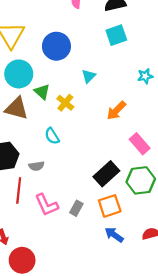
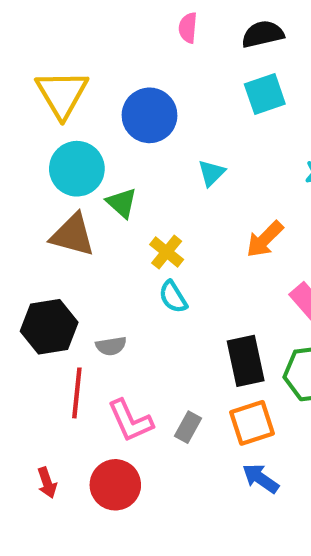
yellow cross: (65, 103) -> (167, 252), moved
cyan semicircle: (52, 136) -> (173, 297), moved
black rectangle: (106, 174) -> (246, 361), turned -60
red circle: (22, 260) -> (115, 485), moved

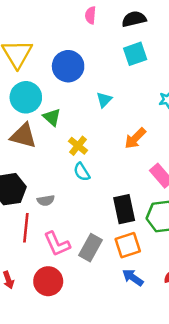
gray rectangle: (188, 427) -> (90, 248), size x1.5

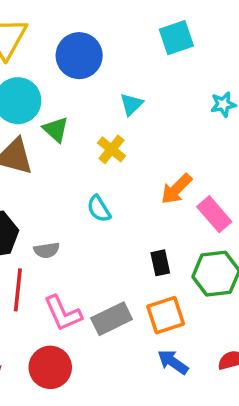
orange arrow: (135, 138) -> (176, 189), moved
yellow cross: (78, 146) -> (112, 149), moved
black rectangle: (124, 209) -> (160, 263), size x0.6
gray rectangle: (90, 248) -> (112, 319), turned 35

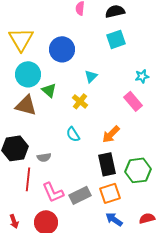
orange arrow: (176, 189) -> (111, 134), moved
pink rectangle: (214, 214) -> (133, 101), moved
black rectangle: (160, 263) -> (107, 164), size x1.6

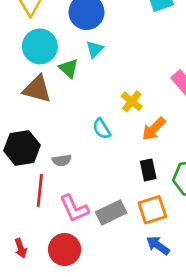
cyan triangle: (91, 76) -> (95, 49), moved
yellow cross: (80, 101) -> (132, 101), moved
black rectangle: (107, 164) -> (148, 170), size x0.7

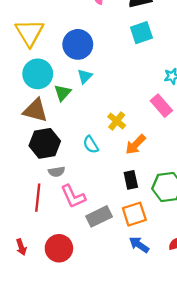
green triangle: (69, 68) -> (62, 93), turned 30
black hexagon: (22, 148) -> (45, 143), moved
pink L-shape: (74, 208) -> (73, 196), moved

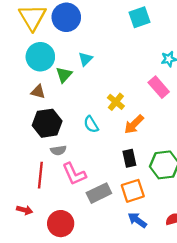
blue circle: (78, 44) -> (66, 17), moved
brown triangle: (35, 110) -> (38, 92), size x0.6
red arrow: (21, 247) -> (25, 210), moved, turned -56

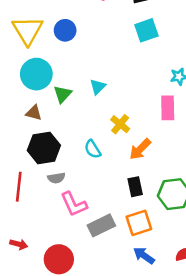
blue circle: (66, 17) -> (65, 30), size x0.7
cyan triangle: (85, 59) -> (98, 87), moved
pink rectangle: (159, 87) -> (168, 108), turned 40
red line: (40, 175) -> (19, 187), moved

